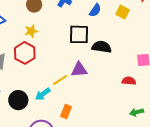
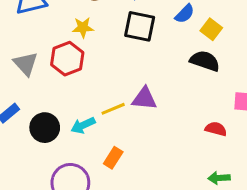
yellow square: (123, 12) -> (211, 29), moved
black square: (79, 34) -> (140, 26), moved
black semicircle: (102, 47) -> (205, 61), moved

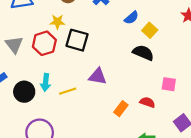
black square: (140, 26) -> (77, 40), moved
yellow line: (113, 109) -> (68, 91), moved
cyan arrow: (83, 125) -> (46, 82), moved, turned -63
orange rectangle: (113, 158) -> (121, 109), moved

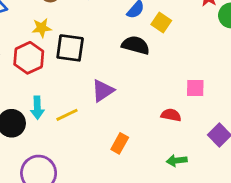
black semicircle: (143, 53) -> (136, 45), moved
purple triangle: (98, 76) -> (103, 91), turned -36
orange rectangle: (121, 109) -> (120, 143), moved

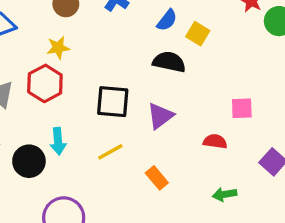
black square: (70, 48) -> (113, 102), moved
purple triangle: (103, 91) -> (160, 116), moved
yellow line: (67, 115) -> (110, 152), moved
orange rectangle: (120, 143) -> (157, 178), turned -66

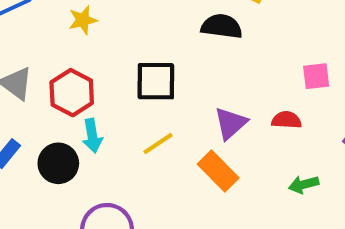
red hexagon: (45, 83) -> (72, 93), moved
purple triangle: (160, 116) -> (231, 123), moved
orange rectangle: (157, 178) -> (218, 171), size x1.4

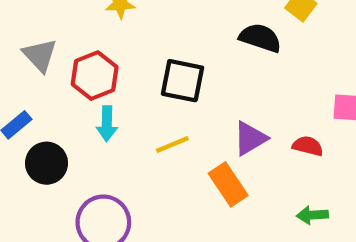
black circle: (58, 163) -> (47, 163), moved

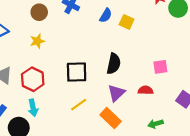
black semicircle: (260, 38) -> (114, 64), moved, turned 96
cyan arrow: (107, 124) -> (33, 108), moved

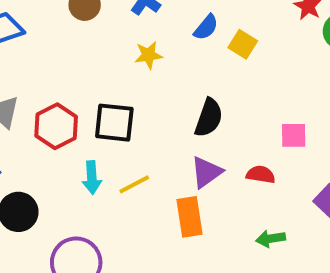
yellow star: (37, 41) -> (148, 55), moved
black square: (77, 72) -> (114, 123), moved
cyan arrow: (33, 108) -> (92, 178), moved
orange rectangle: (111, 118) -> (189, 217), turned 30

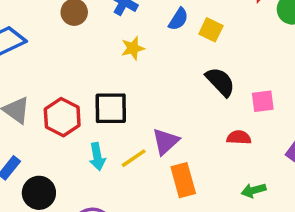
black semicircle: (209, 118) -> (220, 82), moved, turned -56
purple triangle: (206, 172) -> (165, 141), moved

